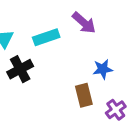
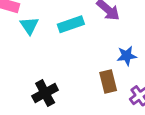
black cross: (20, 69) -> (45, 93), moved

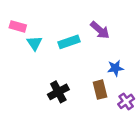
black cross: (45, 93) -> (58, 92), moved

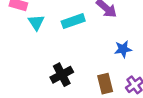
brown rectangle: (100, 90) -> (105, 84), moved

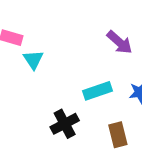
cyan rectangle: (73, 21) -> (98, 91), moved

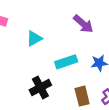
cyan triangle: (33, 60) -> (34, 39), moved, turned 35

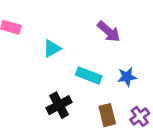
cyan rectangle: (66, 62) -> (89, 75), turned 40

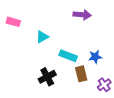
purple arrow: (109, 32) -> (82, 15), moved, turned -36
brown rectangle: (107, 115) -> (81, 74), moved

